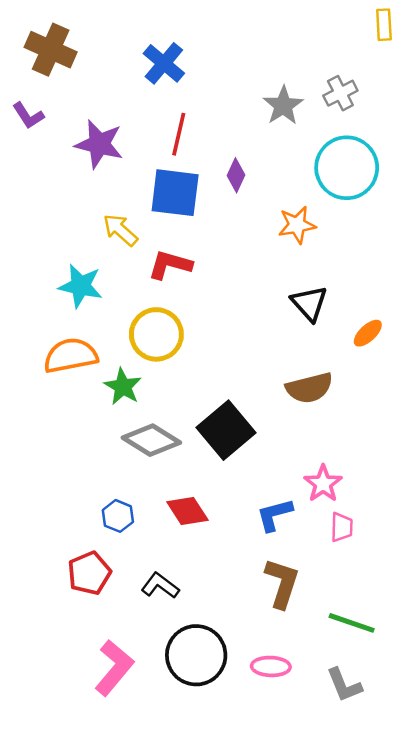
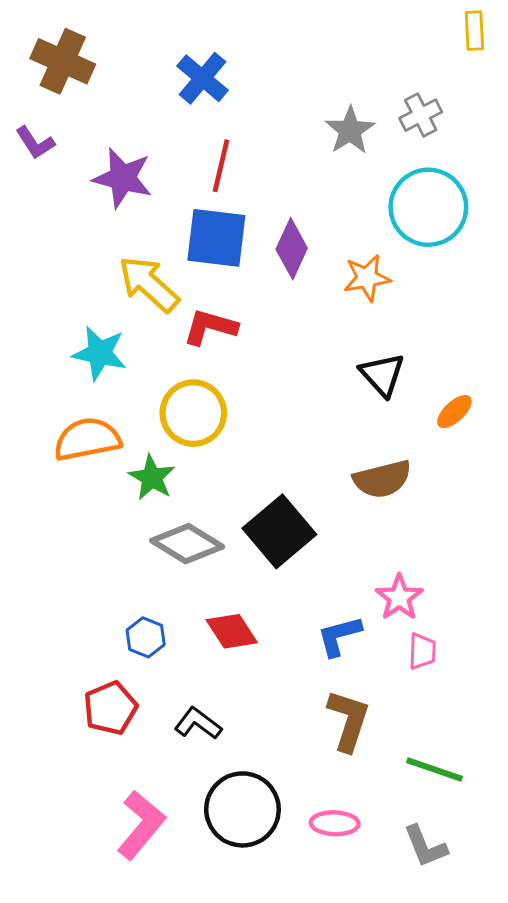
purple diamond: (236, 175) -> (292, 249), moved, size x1.4
yellow arrow: (120, 230) -> (149, 284), size x1.4

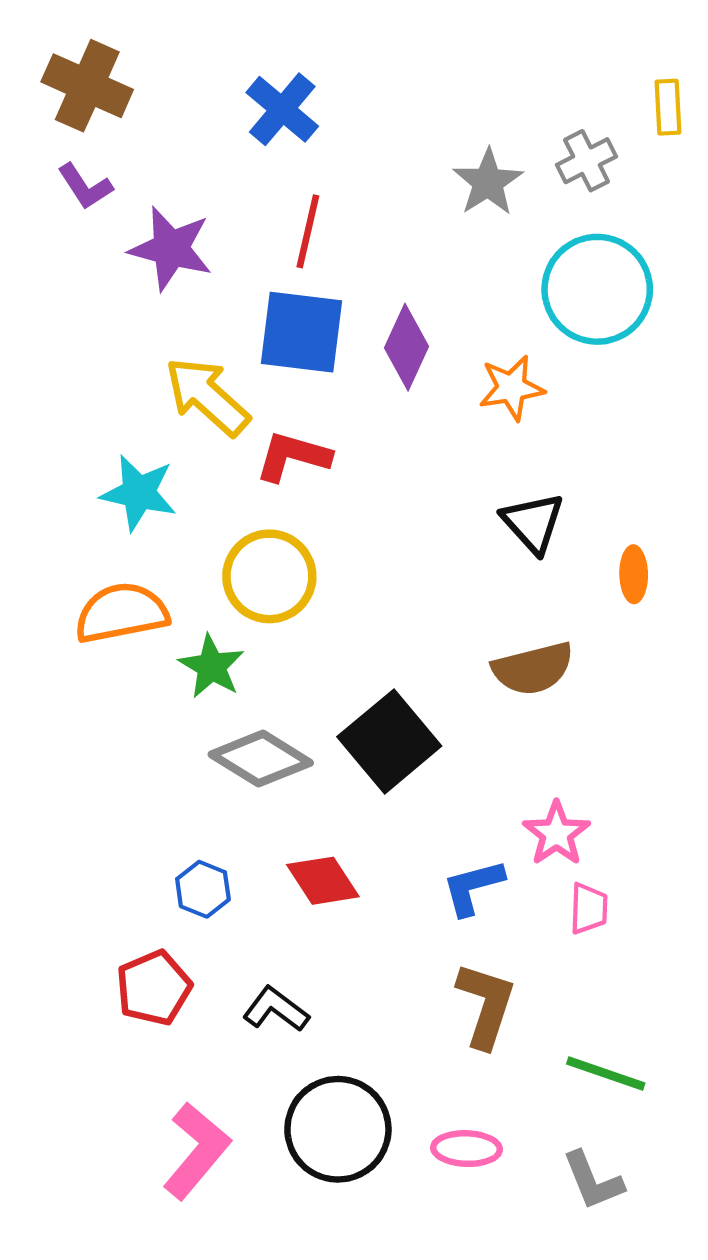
yellow rectangle: (474, 31) -> (668, 107), moved
purple L-shape: (35, 143) -> (85, 186), moved
orange ellipse: (454, 412) -> (634, 574), turned -48

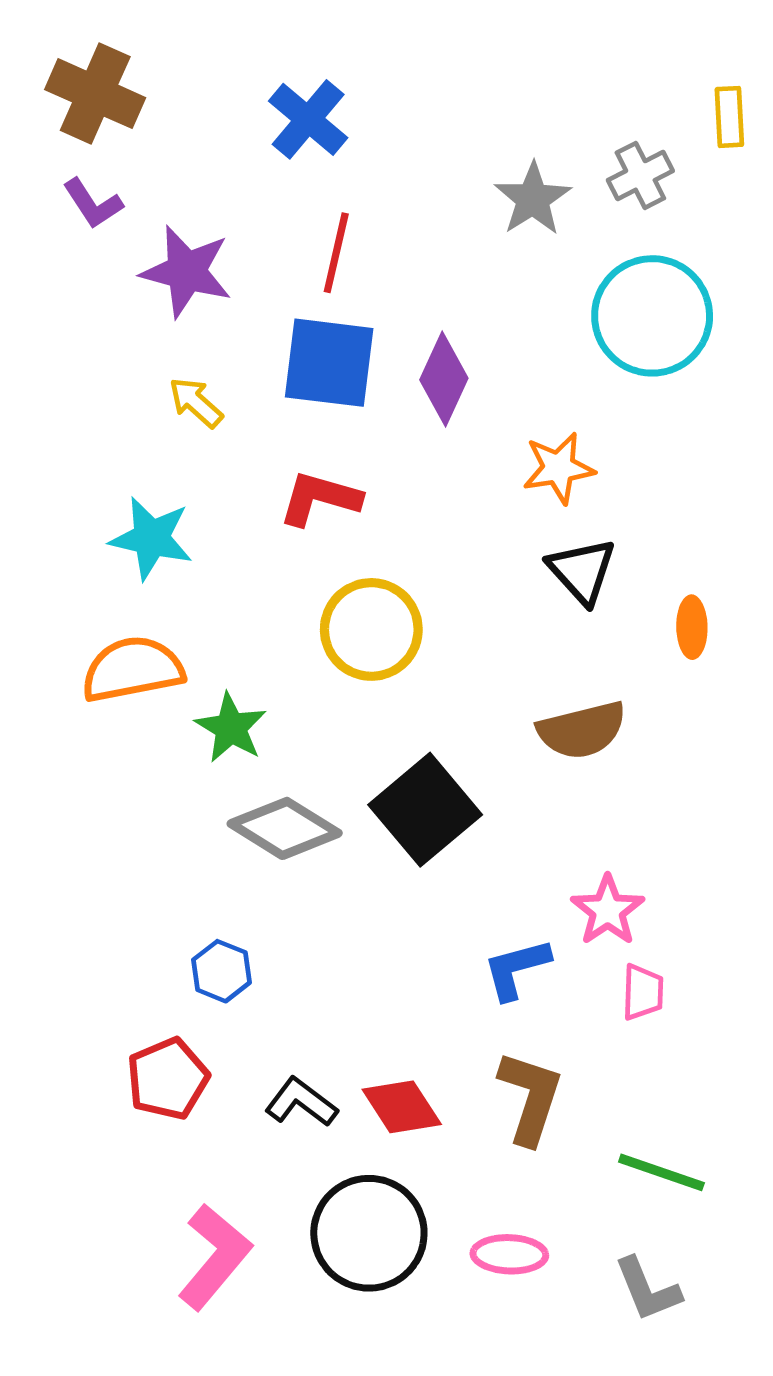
orange star: (511, 388) -> (559, 468), moved
yellow arrow: (207, 396) -> (196, 402), moved, size x0.6
yellow circle: (269, 576) -> (371, 629), moved
red diamond: (323, 881) -> (402, 1107), moved

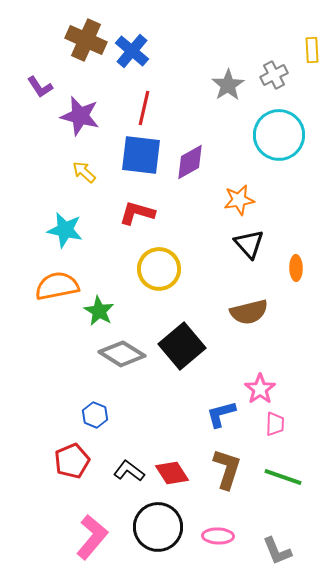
brown cross: (95, 94) -> (86, 40), moved
purple diamond: (444, 379) -> (190, 162), turned 36
green line: (661, 1172) -> (283, 477), moved

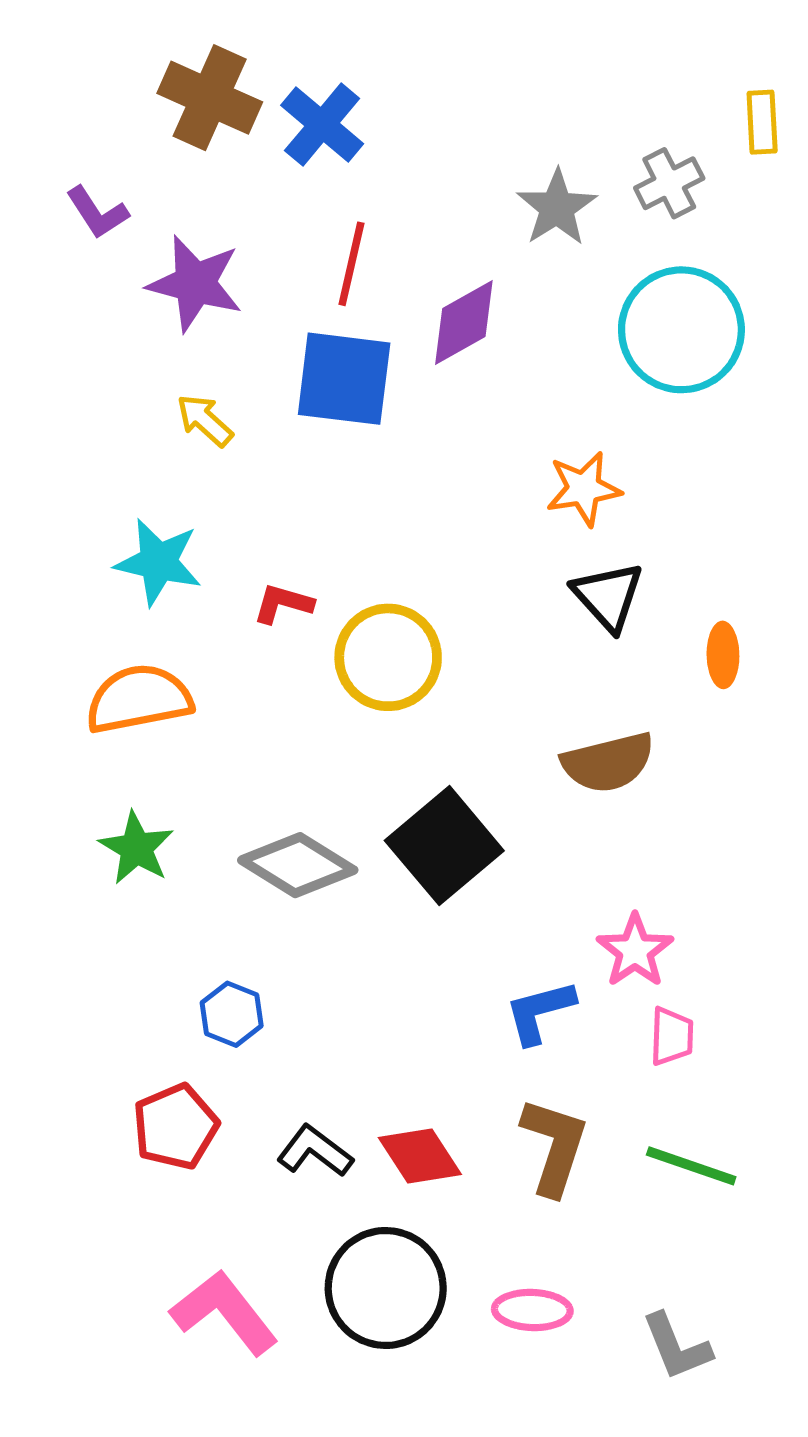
purple diamond: (190, 162) -> (464, 322), moved
red L-shape: (137, 213) -> (283, 604), moved, size x0.7
green star: (99, 311) -> (136, 848), moved
pink L-shape: (92, 537) -> (224, 1312), turned -78

